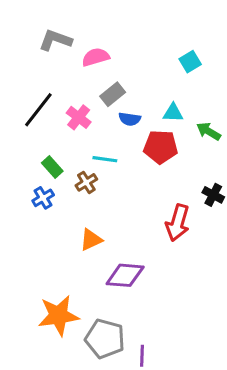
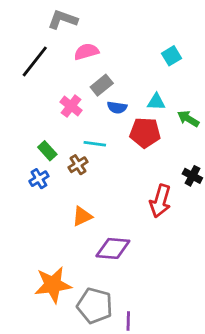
gray L-shape: (55, 40) -> (63, 20), moved
black line: (38, 110) -> (35, 61), moved

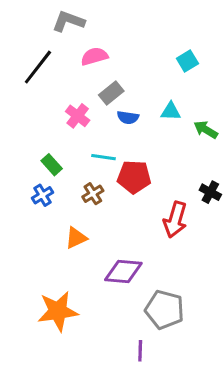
red pentagon: (145, 133) -> (134, 177), moved
brown cross: (78, 165) -> (93, 194), moved
orange triangle: (82, 216) -> (76, 238), moved
gray pentagon: (95, 306) -> (165, 310), moved

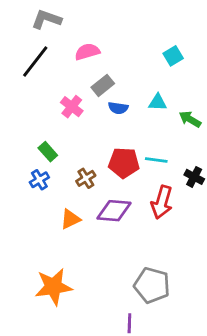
gray L-shape: (68, 21) -> (46, 19), moved
cyan line: (104, 157) -> (156, 160), moved
purple diamond: (123, 272) -> (114, 211), moved

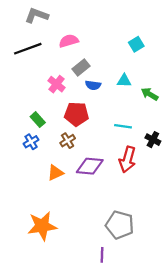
black line: (35, 62) -> (28, 49), turned 32
red pentagon: (124, 163) -> (76, 114), moved

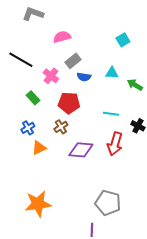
black line: (28, 49) -> (21, 60), moved, turned 50
green rectangle: (38, 120) -> (33, 98), moved
orange triangle: (55, 173) -> (39, 148), moved

